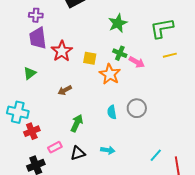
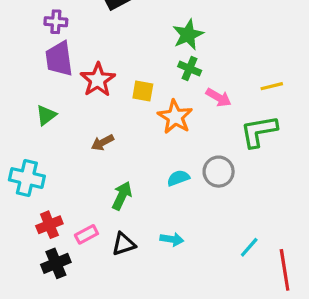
green L-shape: (162, 28) -> (259, 131), moved
green cross: (120, 53) -> (190, 68), moved
cyan semicircle: (112, 112) -> (178, 178), turned 80
red cross: (32, 131) -> (49, 225), moved

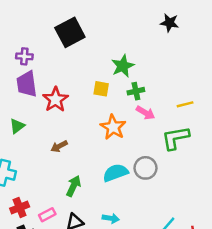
green cross: (190, 68) -> (136, 91), moved, turned -35
yellow square: (143, 91) -> (101, 89), moved
cyan semicircle: (178, 178) -> (116, 173), size x1.5

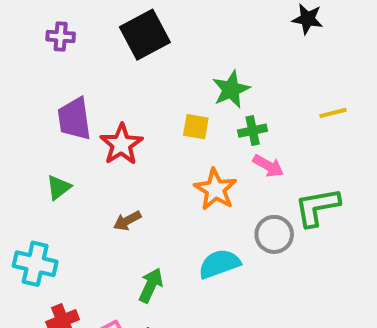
purple cross: (24, 56) -> (61, 37), moved
yellow line: (185, 104) -> (333, 113), moved
gray circle: (145, 168) -> (274, 234), moved

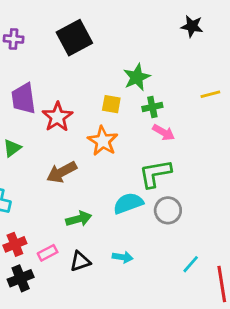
orange star: (215, 189) -> (103, 141), moved
green L-shape: (317, 207) -> (155, 174), moved
brown arrow: (127, 221) -> (62, 172), size x1.5
gray circle: (274, 234) -> (168, 210), moved
green arrow: (151, 285) -> (79, 219), turned 50

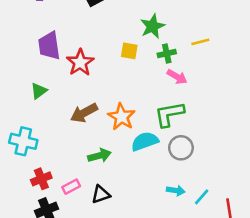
yellow line: (210, 94) -> (200, 42), moved
orange star: (103, 141) -> (121, 117), moved
cyan arrow: (123, 257) -> (176, 190), moved

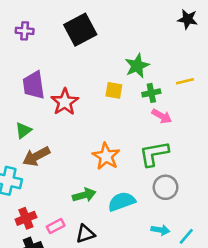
brown arrow: (84, 113) -> (36, 156), moved
cyan semicircle: (145, 141) -> (122, 202), moved

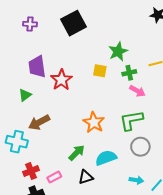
green triangle: (23, 130) -> (25, 95), moved
green arrow: (84, 195) -> (77, 153), turned -30
black triangle: (85, 234) -> (86, 177), moved

